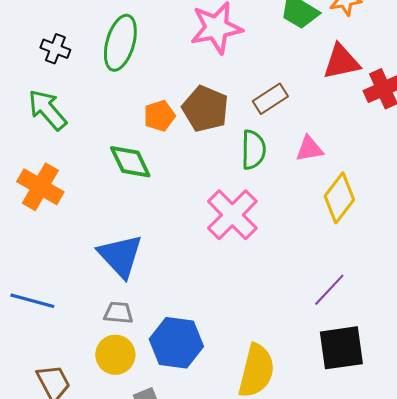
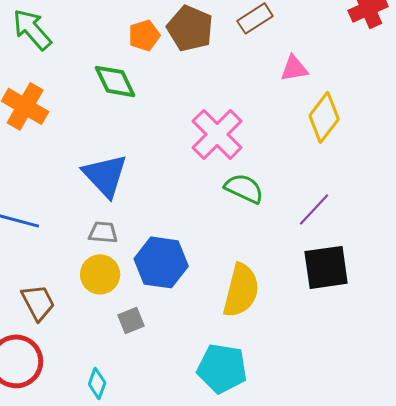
green semicircle: (253, 150) -> (244, 188), moved, turned -66

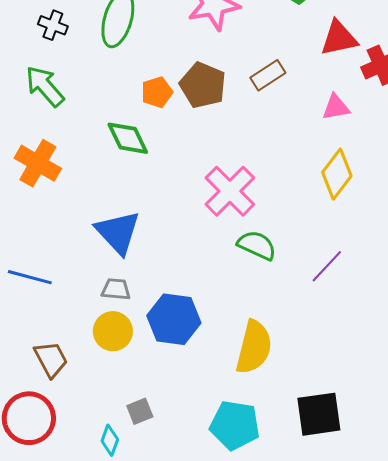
pink triangle: (294, 68) -> (336, 107), moved
black square: (326, 267) -> (319, 414), moved
gray square: (131, 320) -> (140, 411), moved

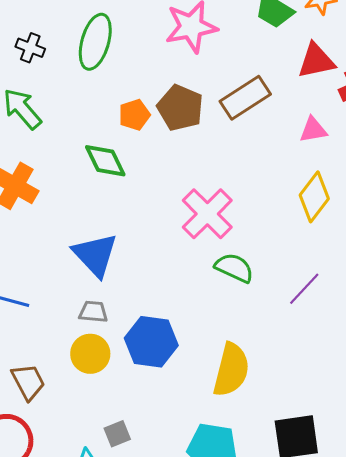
brown rectangle: (268, 75) -> (245, 98), size x1.4

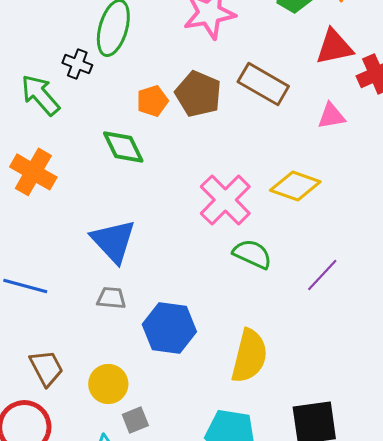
black cross: (30, 48) -> (77, 64), moved
brown rectangle: (245, 98) -> (263, 84), turned 63
yellow diamond: (314, 197) -> (295, 186), moved, turned 72
yellow circle: (90, 354) -> (108, 384), moved

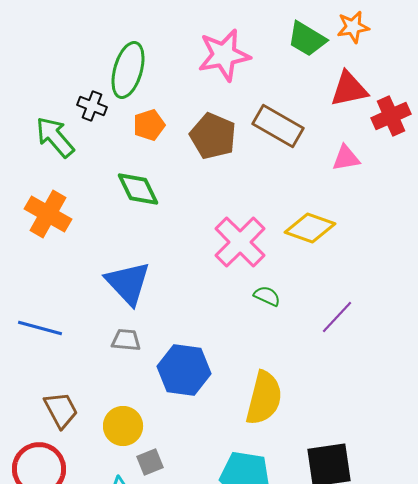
orange pentagon: (152, 101) -> (149, 125), moved
green semicircle: (252, 254) -> (267, 296), size x0.7

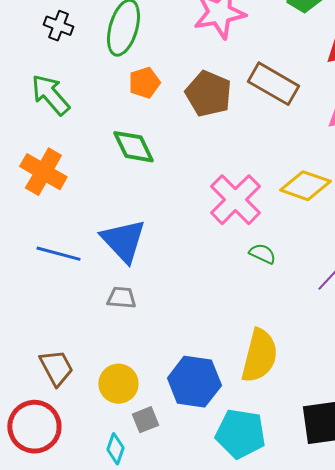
black cross: (92, 106) -> (58, 26), moved
blue line: (40, 328) -> (58, 254), moved
blue hexagon: (184, 370) -> (194, 382), moved

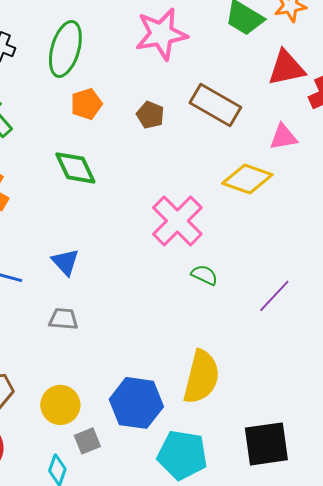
brown pentagon: (208, 94) -> (150, 115), size x0.6
yellow diamond: (305, 186) -> (247, 179), moved
blue triangle: (123, 241) -> (65, 262), size x0.6

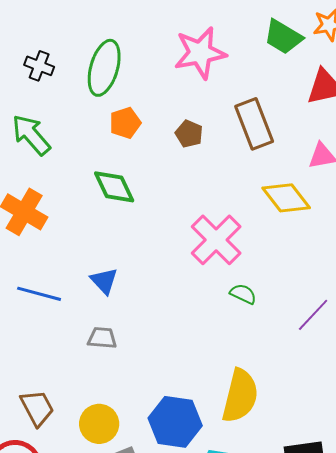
brown rectangle: (215, 105) -> (254, 124), turned 39
yellow diamond: (247, 179) -> (286, 198), turned 33

